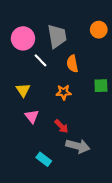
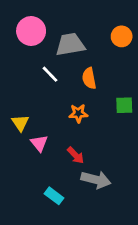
gray trapezoid: (57, 36) -> (70, 45), turned -90
pink circle: (23, 38) -> (31, 31), moved
yellow triangle: (23, 90) -> (20, 123), moved

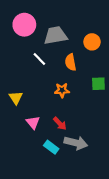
orange circle: (122, 36) -> (92, 42), moved
pink triangle: (39, 143) -> (33, 122), moved
cyan rectangle: (54, 196) -> (51, 147), moved

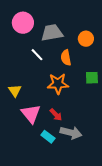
orange star: (62, 90) -> (58, 84), size x1.5
pink triangle: (33, 122) -> (31, 114), size x1.5

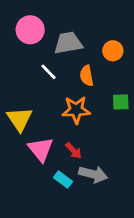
yellow triangle: (15, 91) -> (20, 119), size x1.5

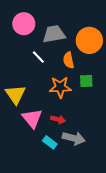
orange circle: (113, 51) -> (89, 40), size x1.6
green square: (121, 102) -> (86, 81), moved
red arrow: (73, 151) -> (58, 119), turned -32

